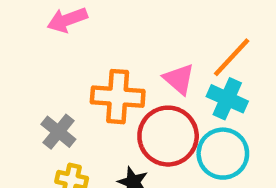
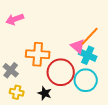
pink triangle: (179, 79) -> (78, 46), moved

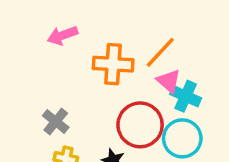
orange line: (90, 36) -> (160, 52), moved
orange cross: (38, 54) -> (113, 64), moved

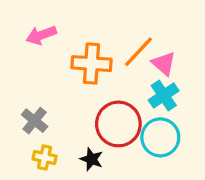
pink triangle: (169, 81) -> (164, 64), moved
cyan cross: (186, 96) -> (164, 95), turned 32

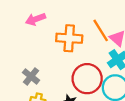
orange line: (139, 52) -> (101, 30), turned -75

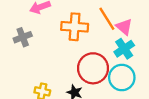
gray cross: (31, 76) -> (23, 37), moved, turned 30

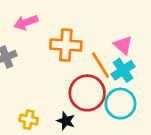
orange line: (107, 19) -> (100, 65), moved

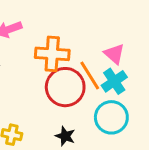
red circle: (87, 93) -> (65, 87), moved
black star: (66, 121) -> (65, 136), moved

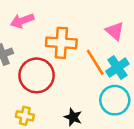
pink triangle: (114, 54) -> (115, 31), moved
red circle: (65, 87) -> (37, 75), moved

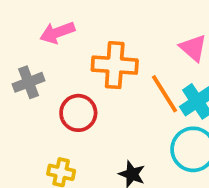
red circle: (37, 75) -> (78, 113), size x0.7

